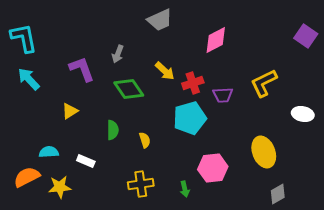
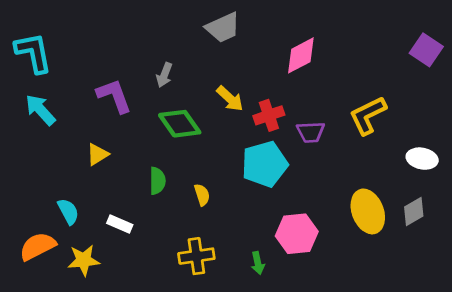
cyan semicircle: (49, 152) -> (68, 211), turned 66
gray diamond: (278, 194) -> (414, 211), moved

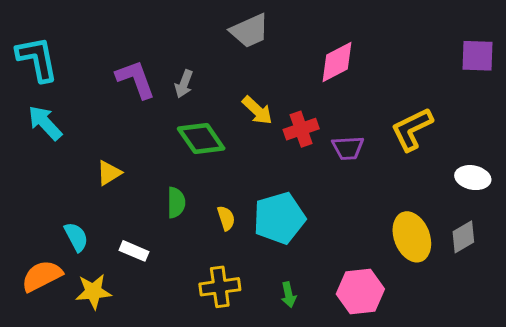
purple square: (426, 50) -> (477, 56), turned -32
purple L-shape: (114, 96) -> (136, 79), moved
cyan pentagon: (265, 164) -> (279, 218), moved
pink hexagon: (297, 234) -> (360, 292), moved

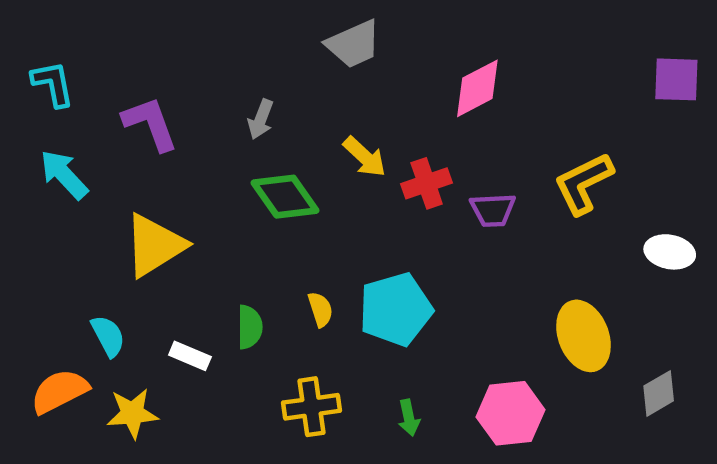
cyan L-shape: (37, 59) -> (53, 84), size x0.7
purple L-shape: (136, 79) -> (150, 124), moved
yellow triangle: (109, 173) -> (155, 245), size x1.8
green semicircle: (176, 203) -> (250, 327), moved
gray diamond: (463, 237) -> (659, 393), moved

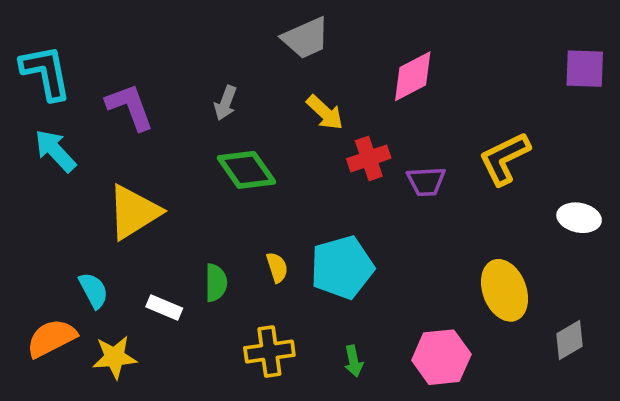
cyan L-shape: (53, 84) -> (46, 72), size x1.4
yellow arrow: (365, 157) -> (325, 113), moved

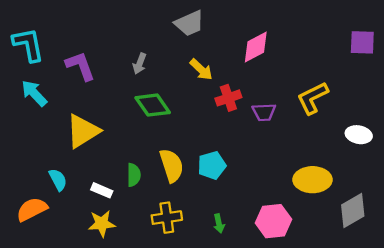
yellow semicircle: (277, 267) -> (172, 165), size x1.8
cyan pentagon: (342, 267) -> (212, 165), size x0.7
yellow ellipse: (504, 290) -> (313, 180), turned -69
gray diamond: (569, 340) -> (353, 210), size x1.4
yellow star: (115, 357) -> (102, 223), moved

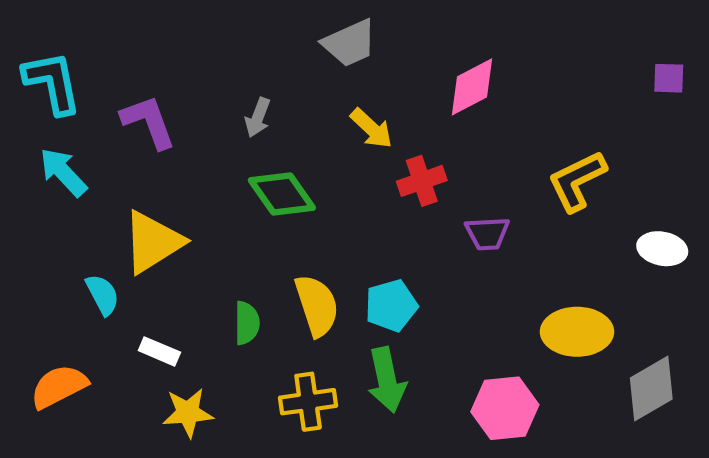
purple square: (362, 42) -> (669, 78), size x0.7
purple trapezoid: (264, 112) -> (487, 233), moved
cyan semicircle: (58, 180) -> (103, 295), moved
white rectangle: (102, 190) -> (159, 351), moved
green arrow: (219, 223) -> (387, 380), moved, size x1.8

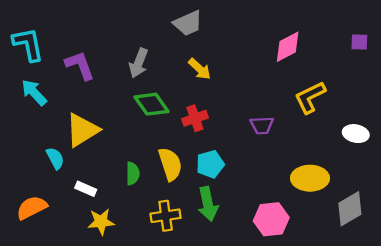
pink diamond: (472, 87) -> (288, 47), moved
gray arrow: (258, 118) -> (139, 63), size x1.4
red cross: (422, 181) -> (195, 118), moved

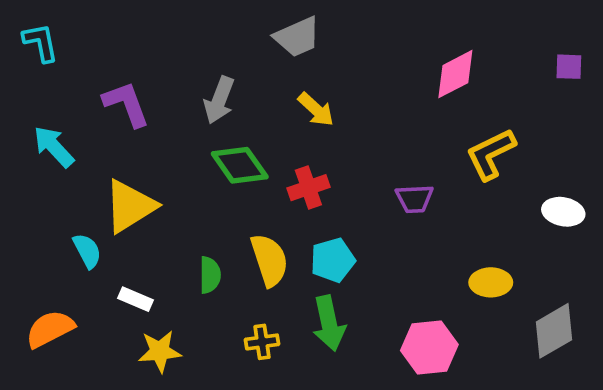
cyan L-shape: (28, 44) -> (41, 42), moved, size x0.7
yellow ellipse: (310, 178) -> (491, 282), size x0.7
yellow cross: (166, 216) -> (262, 342), size x0.7

